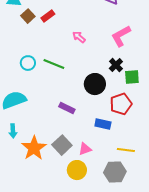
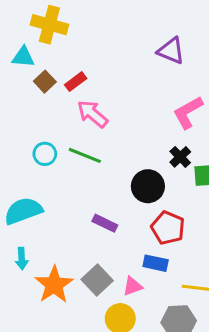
pink arrow: (79, 37) -> (93, 114), moved, size x1.5
red pentagon: (121, 104) -> (168, 228), moved, turned -30
blue rectangle: (103, 124) -> (156, 263), moved

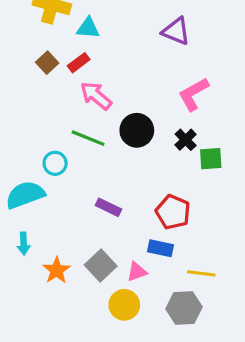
cyan triangle: (23, 57) -> (88, 28), moved
cyan circle: (45, 154) -> (55, 163), moved
black circle: (148, 186) -> (137, 130), moved
orange star: (54, 285) -> (57, 270), size x0.7

